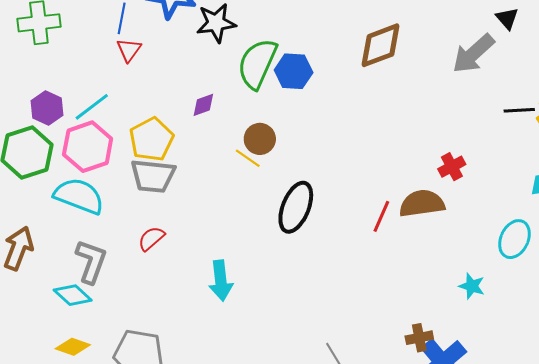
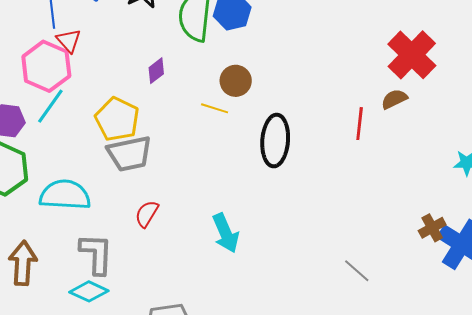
brown circle: (260, 139) -> (236, 81), moved
pink hexagon: (88, 147) -> (46, 66), moved
red cross: (452, 167) -> (412, 55), size x1.8
brown semicircle: (422, 203) -> (394, 99), size x0.6

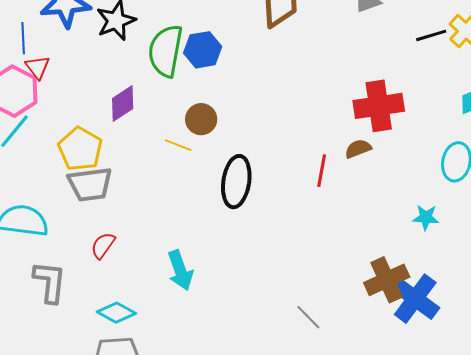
red cross: (412, 55) -> (379, 106), turned 33
purple diamond: (156, 71) -> (123, 103), size x1.4
brown cross: (432, 228) -> (387, 280), size x1.6
cyan diamond: (89, 291) -> (116, 313), moved

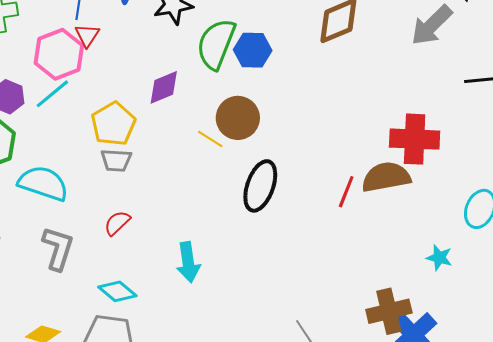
brown circle: (201, 119) -> (238, 118), size x1.4
brown semicircle: (358, 149) -> (386, 177), size x1.8
gray trapezoid: (90, 184) -> (116, 160), size x0.7

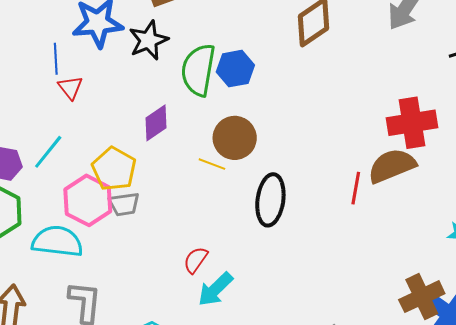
pink hexagon: (59, 54) -> (88, 200), moved
red semicircle: (117, 223) -> (196, 260), moved
cyan arrow: (188, 262) -> (215, 289), turned 66

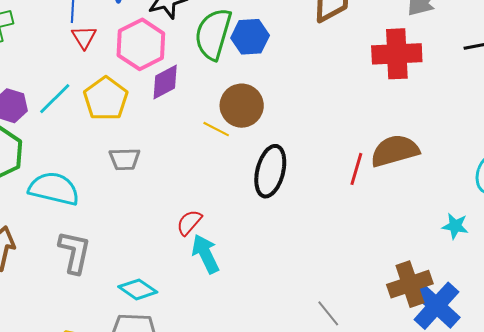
red cross: (412, 123) -> (397, 54), moved
yellow pentagon: (114, 169) -> (106, 99), moved
pink hexagon: (88, 200) -> (141, 44), moved
cyan arrow: (215, 289) -> (206, 254), turned 102

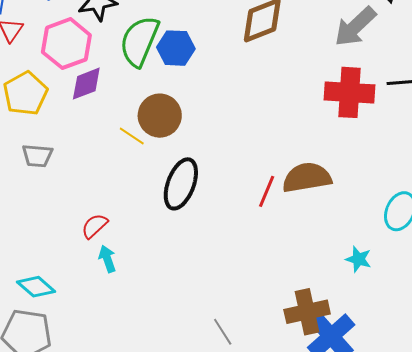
red cross: (397, 54) -> (349, 92), moved
cyan arrow: (206, 254) -> (107, 259), size x0.7

